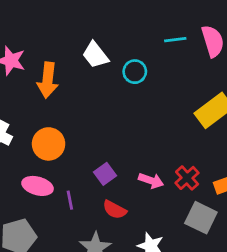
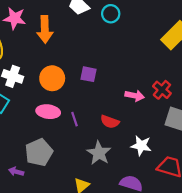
purple square: (105, 174) -> (88, 74), moved, turned -35

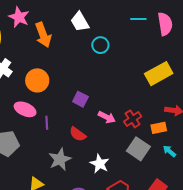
cyan circle: (111, 14) -> (100, 45), moved
orange arrow: (45, 29) -> (43, 35), turned -35
purple square: (88, 74) -> (80, 99), moved

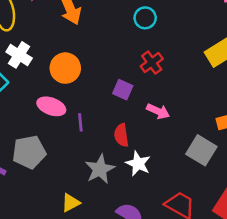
red cross: (133, 119) -> (152, 63), moved
red semicircle: (78, 134) -> (121, 135), turned 48
white star: (100, 164) -> (138, 164), moved

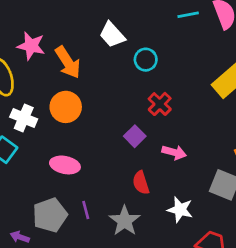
orange circle: (65, 68) -> (66, 107), moved
purple square: (123, 90) -> (135, 136), turned 30
purple line: (80, 122) -> (86, 210), moved
white star: (138, 164) -> (180, 210), moved

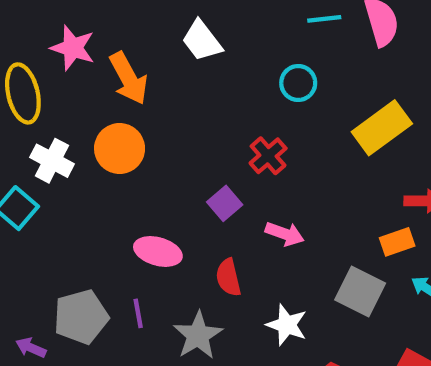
cyan circle: (146, 60) -> (298, 83), moved
pink ellipse: (65, 165) -> (158, 251), moved

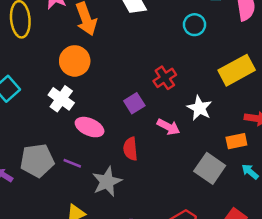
cyan circle: (298, 83) -> (195, 25), moved
white cross: (52, 161) -> (61, 99), moved
purple line: (138, 313) -> (72, 163), turned -66
white star: (287, 325) -> (199, 108), moved

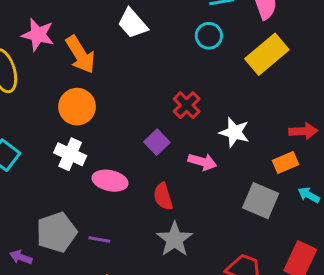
yellow rectangle: (237, 70) -> (267, 54), moved
purple line: (72, 163) -> (99, 240), moved
gray star: (107, 182) -> (175, 239), moved

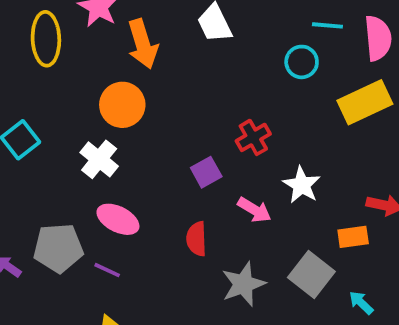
pink ellipse: (110, 181) -> (118, 219), moved
cyan arrow: (309, 195) -> (361, 303), moved
gray star: (175, 239) -> (243, 284), moved

